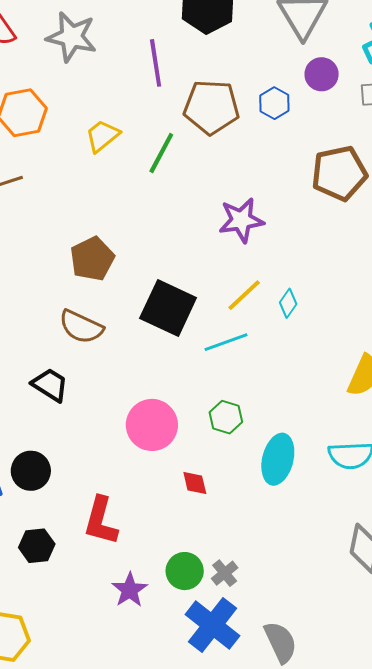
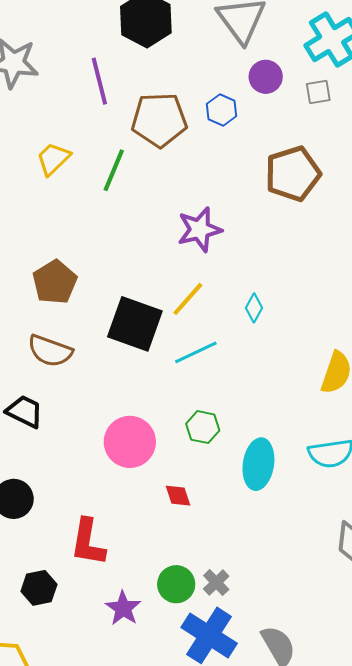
yellow line: (244, 295) -> (188, 299), moved
black hexagon: (37, 546) -> (39, 588), moved

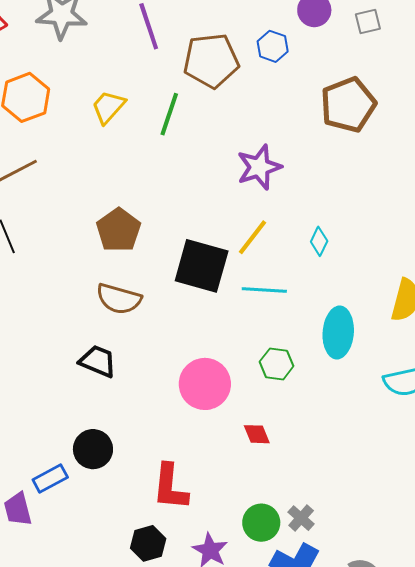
cyan line: (196, 352) -> (264, 290), turned 33
cyan ellipse: (258, 464) -> (338, 332), moved
black hexagon: (39, 588) -> (148, 543), moved

